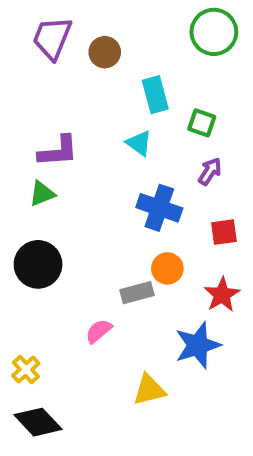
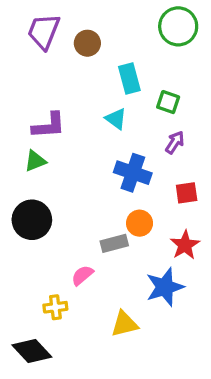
yellow cross: (26, 369) -> (55, 307), moved, turned 35

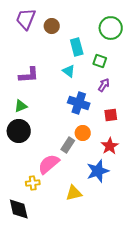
green circle: (178, 26) -> (111, 28), moved
green triangle: (35, 161) -> (21, 106), moved
gray rectangle: (114, 243) -> (68, 145), turned -42
pink semicircle: (82, 275) -> (49, 164), size x1.6
black diamond: (32, 351) -> (19, 209), turned 30

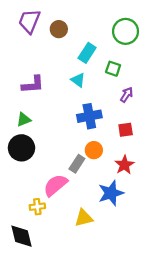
cyan rectangle: (77, 47) -> (87, 53), turned 48
purple arrow: (104, 85) -> (127, 95), moved
blue cross: (79, 103) -> (89, 116), turned -30

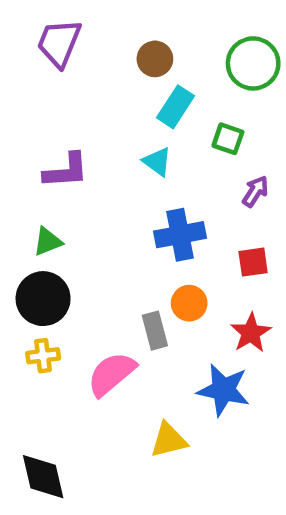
brown circle: (59, 29) -> (155, 59), moved
gray rectangle: (77, 164) -> (155, 331), turned -48
blue star: (111, 193) -> (223, 390), turned 30
yellow cross: (37, 207) -> (43, 356), moved

